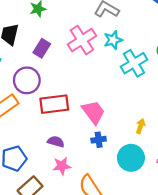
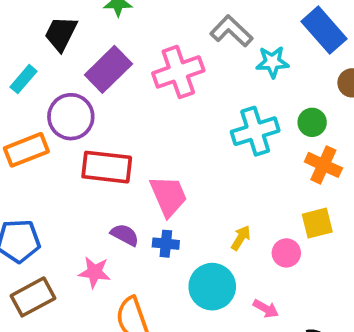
cyan star: (113, 40) -> (272, 62), moved
purple rectangle: (42, 48) -> (108, 69), size x1.4
purple semicircle: (56, 142) -> (125, 235), moved

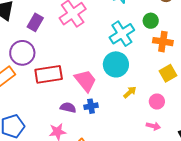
purple rectangle: (108, 69) -> (35, 22), size x0.7
yellow arrow: (241, 238) -> (130, 92), turned 32
pink circle: (286, 253) -> (157, 102), moved
cyan circle: (212, 287) -> (116, 64), moved

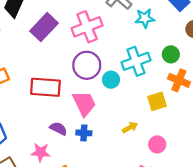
purple rectangle: (35, 22) -> (44, 27), size x1.4
purple circle: (22, 53) -> (87, 65), moved
cyan circle: (116, 64) -> (111, 80), moved, size x0.6
yellow square: (168, 73) -> (157, 101), moved

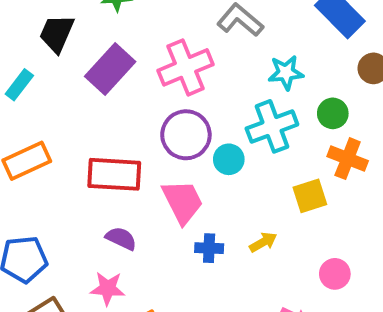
cyan star: (145, 18) -> (286, 73), moved
purple semicircle: (58, 129) -> (121, 238), moved
blue cross: (84, 133) -> (209, 248), moved
pink circle: (157, 144) -> (335, 274), moved

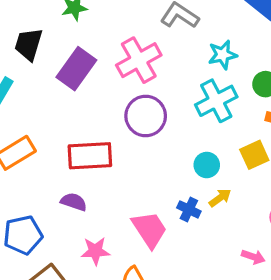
cyan circle: (229, 159) -> (207, 165), moved
pink trapezoid: (183, 202) -> (150, 229), moved
purple semicircle: (121, 238) -> (74, 202), moved
blue cross: (209, 248) -> (189, 209), moved, turned 30

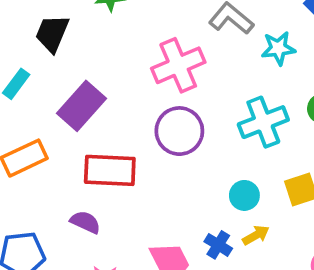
cyan star: (223, 55) -> (278, 48), moved
purple rectangle: (76, 69) -> (82, 106), moved

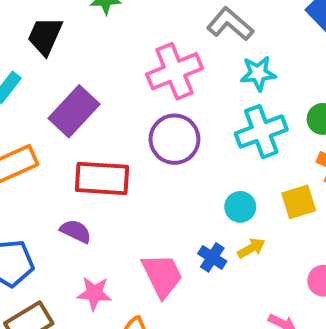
cyan star: (278, 48) -> (258, 73), moved

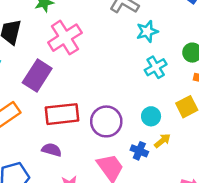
pink cross: (175, 71) -> (65, 38), moved
cyan cross: (261, 132) -> (156, 67), size x0.7
purple circle: (174, 139) -> (106, 121), moved

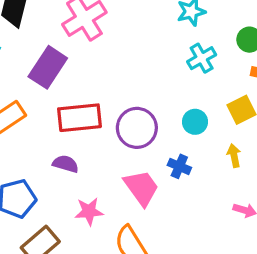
yellow arrow: (162, 141) -> (234, 156), moved, turned -63

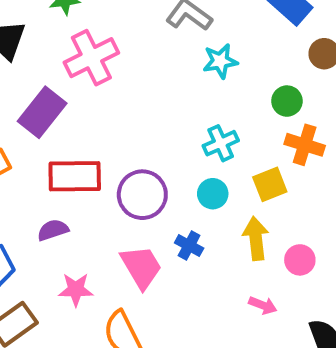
cyan cross: (202, 58) -> (221, 143), moved
yellow arrow: (234, 156) -> (256, 239), size x1.5
purple semicircle: (66, 164) -> (53, 230), turned -40

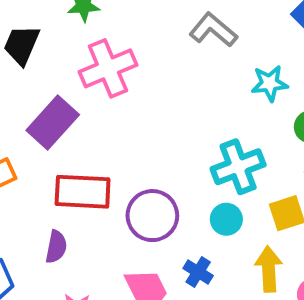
cyan star: (220, 61) -> (270, 83), moved
cyan cross: (221, 143) -> (238, 167), size x1.4
purple semicircle: (53, 230) -> (56, 247), turned 116

